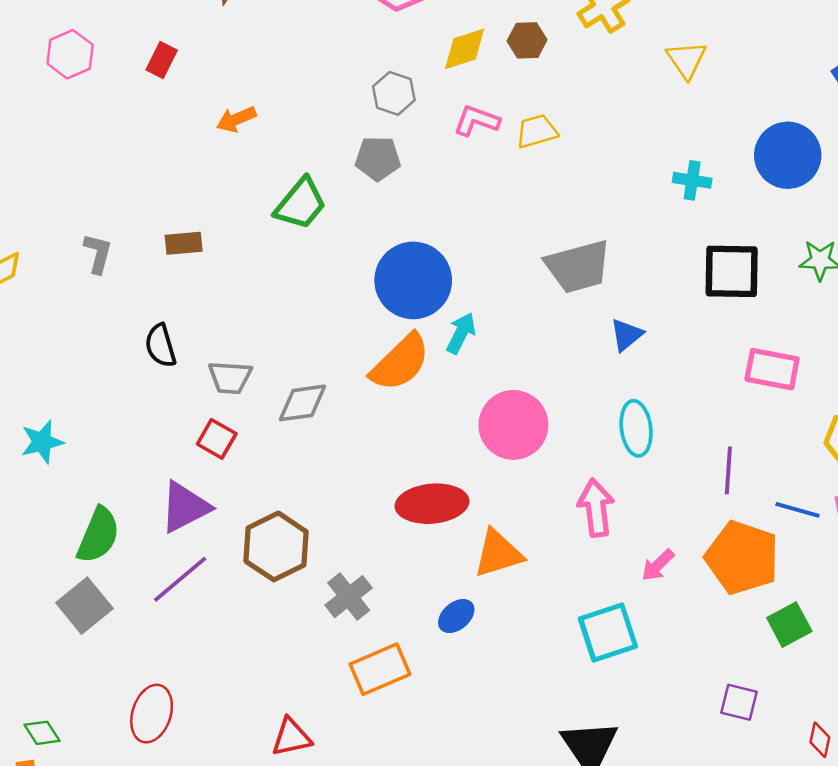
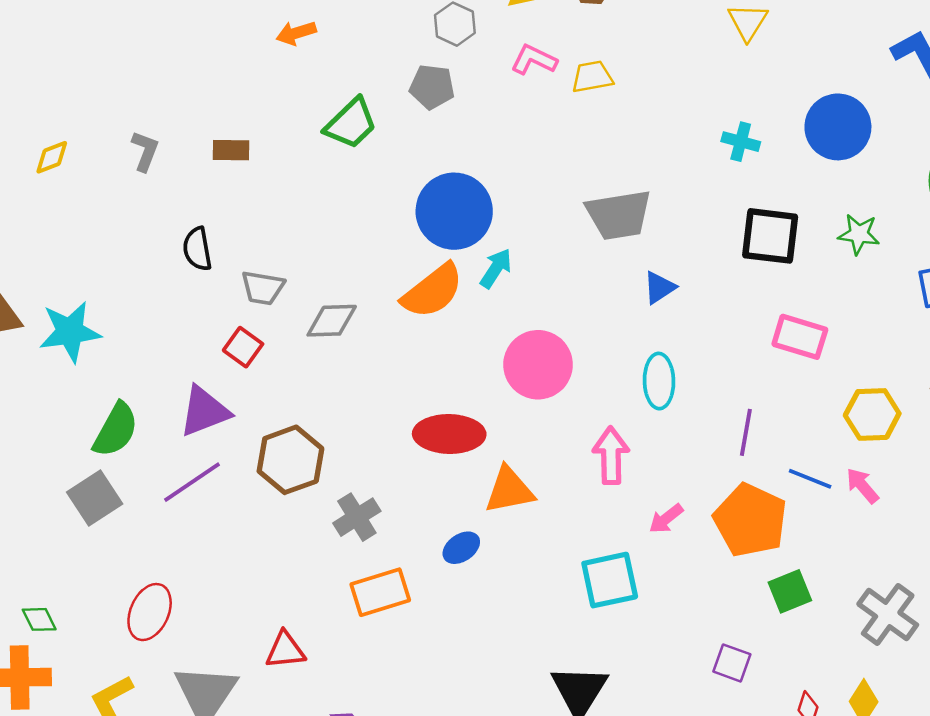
cyan star: (42, 442) -> (70, 332), size x1.4

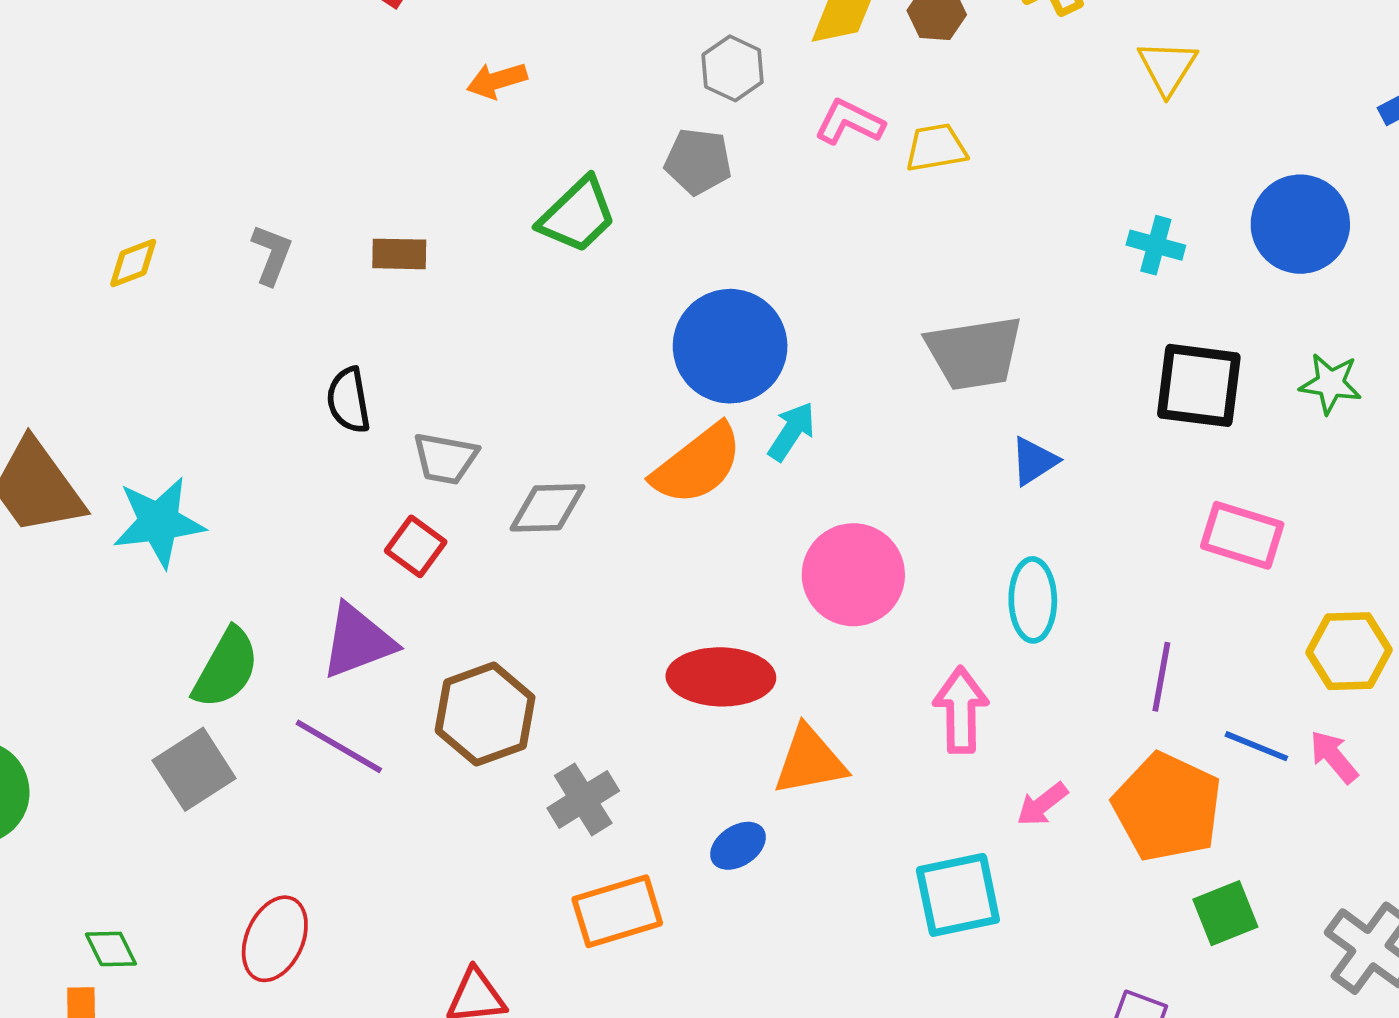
purple line: (192, 482) -> (339, 746), turned 64

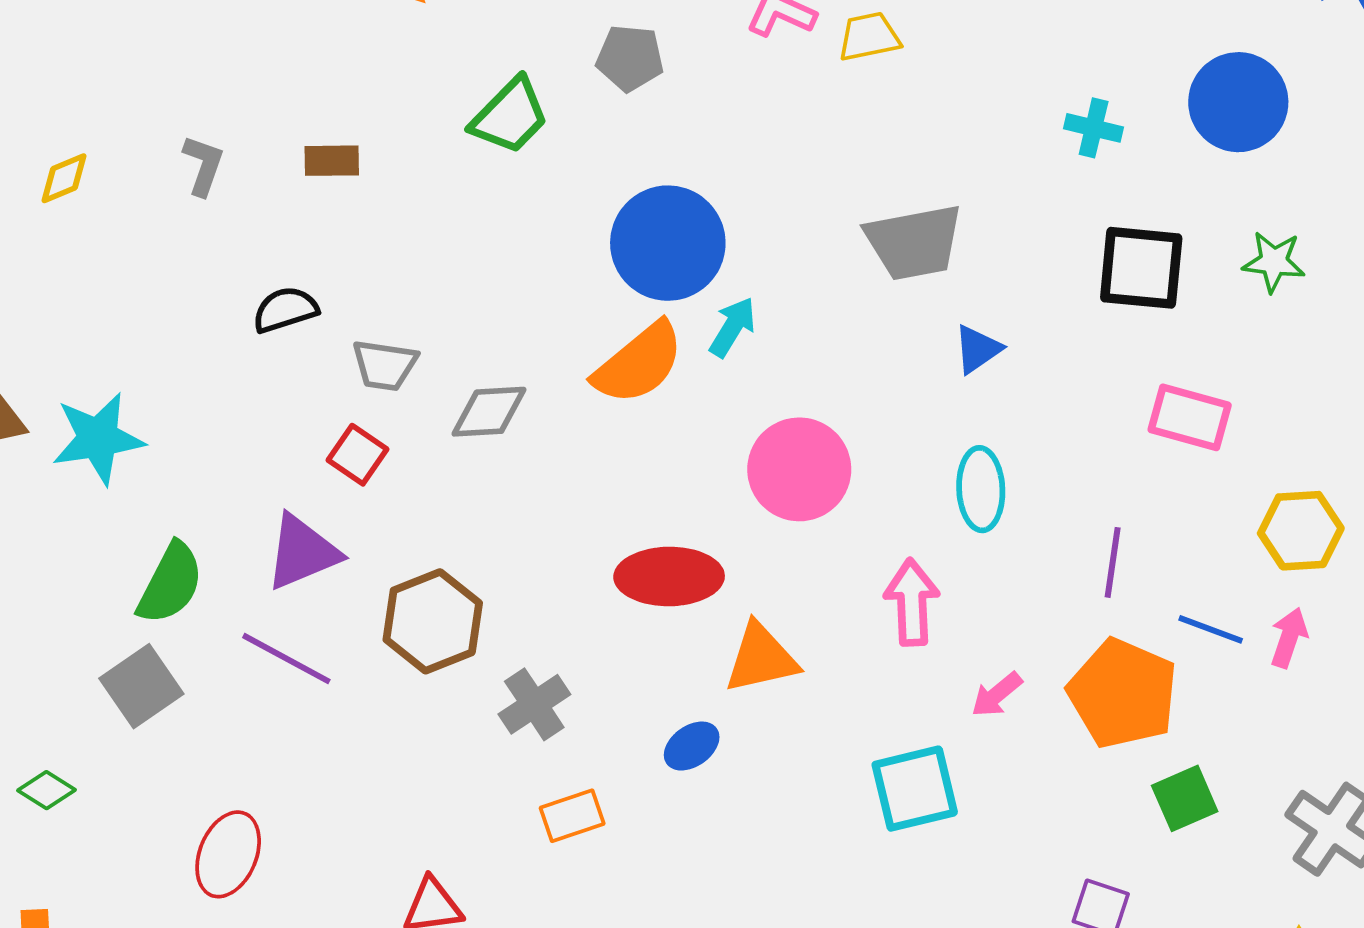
black semicircle: (349, 400) -> (285, 310), turned 84
pink arrow: (1334, 757) -> (1289, 638), turned 60
orange rectangle: (617, 911) -> (572, 816), size x0.7
green diamond: (111, 949) -> (47, 790), moved, turned -30

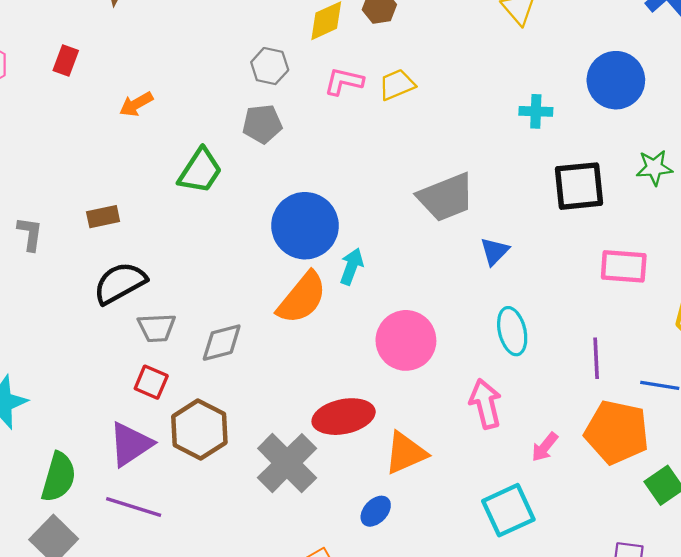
black semicircle: (285, 310) -> (120, 283), moved, size x1.4
brown hexagon: (433, 621) -> (199, 430), moved
gray cross: (534, 704) -> (287, 463), moved, size x1.5

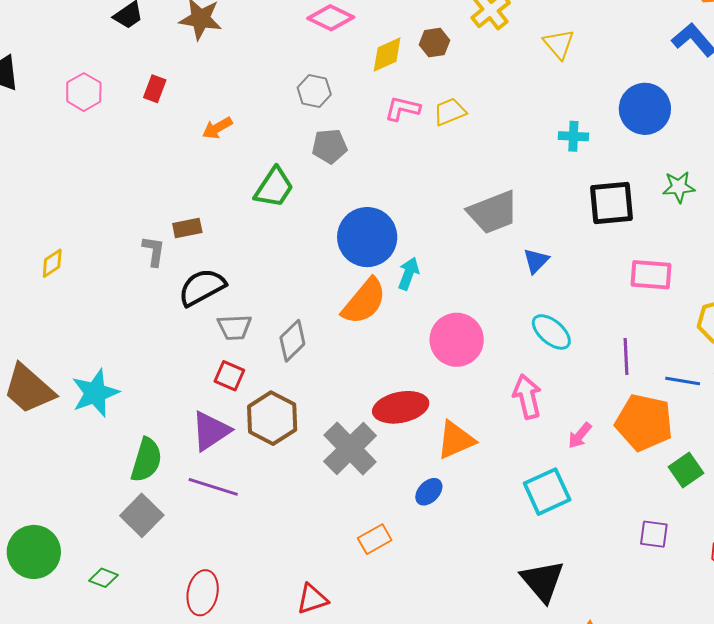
gray hexagon: (270, 66) -> (314, 91), moved
gray L-shape: (30, 234) -> (154, 251), moved
cyan ellipse: (512, 331) -> (551, 332), turned -36
gray diamond: (222, 343) -> (292, 341), turned -30

